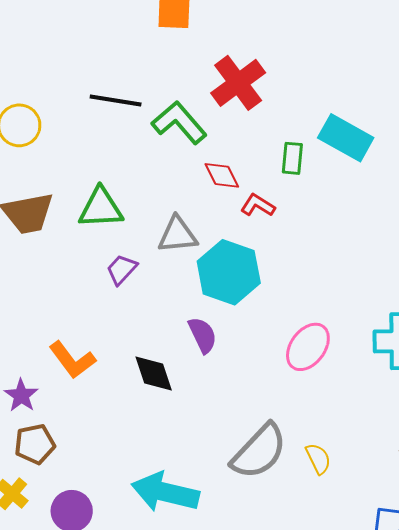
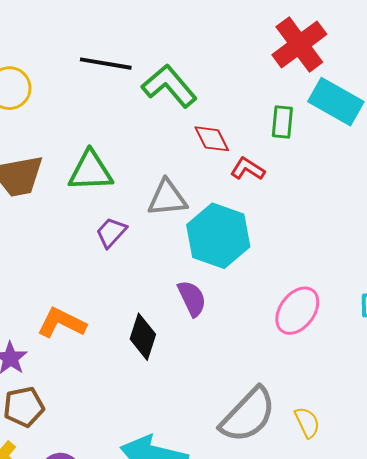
red cross: (238, 83) -> (299, 44), moved
orange L-shape: (72, 360) -> (62, 323), turned 153
black diamond: (154, 373) -> (143, 337), turned 36

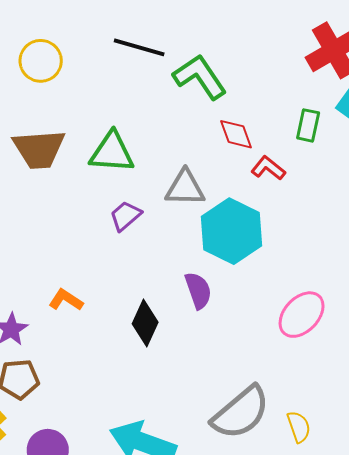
orange L-shape: (62, 323) -> (66, 300), size x0.7

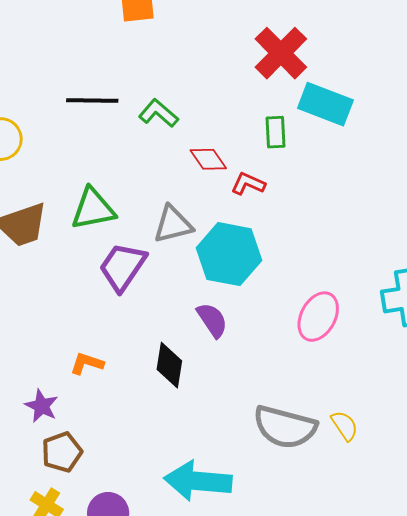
green L-shape: (200, 77) -> (158, 113), size x0.7
purple trapezoid: (125, 216) -> (123, 267), size x1.6
gray semicircle: (241, 413) -> (285, 427), turned 70

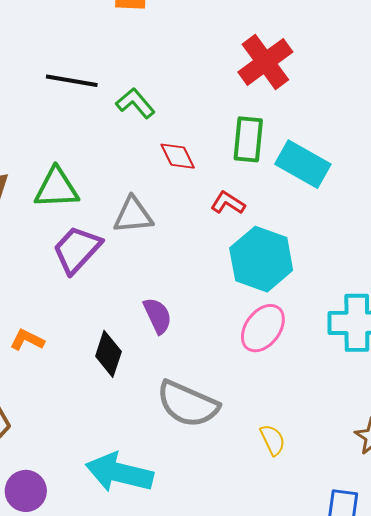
cyan rectangle: (325, 104) -> (303, 164), moved
green rectangle: (276, 132) -> (248, 139), size x1.4
red L-shape: (248, 184) -> (228, 203), moved
cyan hexagon: (229, 254) -> (261, 259), moved
gray semicircle: (285, 427) -> (188, 404), moved

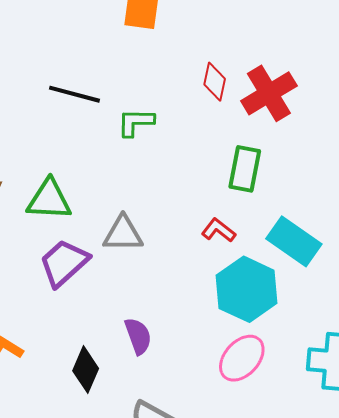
green L-shape: (135, 103) -> (136, 122), turned -54
red diamond: (178, 156) -> (215, 82), moved, turned 33
cyan rectangle: (303, 164) -> (294, 241), moved

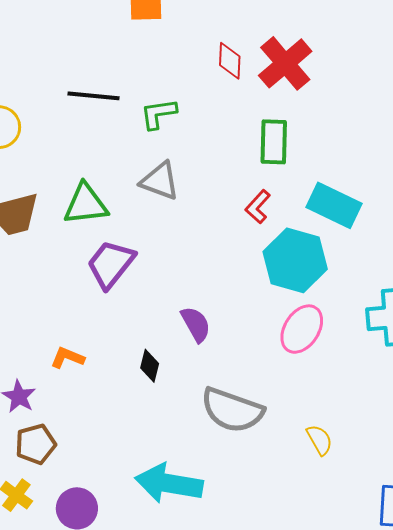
red L-shape: (218, 230) -> (258, 207), turned -76
gray triangle: (123, 234) -> (160, 181), moved, turned 30
black diamond: (86, 370) -> (150, 366), size x0.7

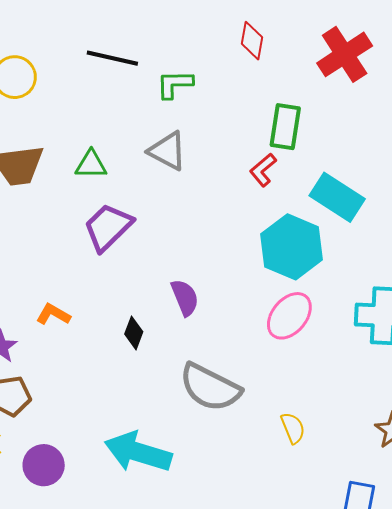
red cross: (285, 63) -> (345, 54), moved
green triangle: (86, 204) -> (91, 165), size x0.7
red L-shape: (258, 207) -> (263, 170), moved

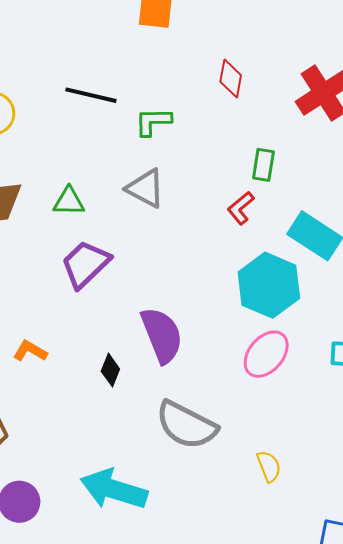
green rectangle: (285, 127) -> (263, 165), size x0.7
purple semicircle: (185, 298) -> (162, 335), size x1.5

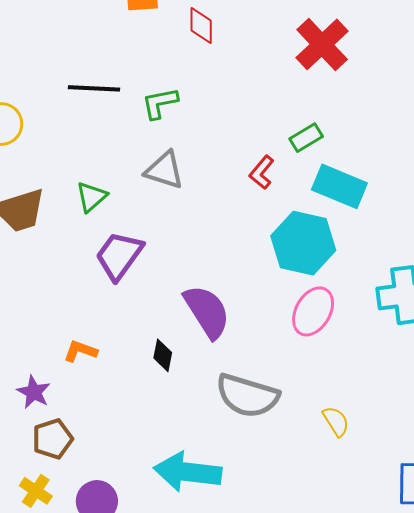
red diamond: (231, 79) -> (201, 25), moved
green rectangle: (263, 165) -> (306, 138), moved, turned 60
green triangle: (69, 201) -> (91, 197), turned -32

